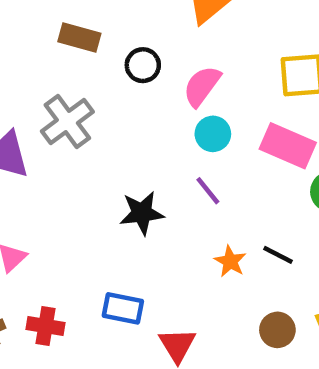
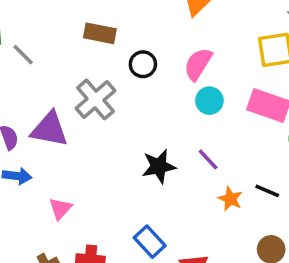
black circle: (143, 65) -> (143, 64), moved
purple line: (208, 191) -> (208, 159), moved
blue rectangle: (123, 308) -> (150, 242), turned 40

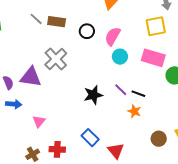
gray line: (23, 55) -> (36, 19), moved
black circle: (143, 64) -> (87, 31), moved
black line: (267, 191) -> (138, 94), moved

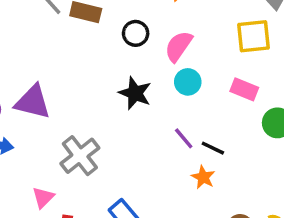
pink rectangle: (153, 58) -> (244, 89), size x0.7
gray cross: (56, 59) -> (80, 156), moved
black star: (93, 95) -> (135, 93), moved, turned 30
pink triangle: (39, 121) -> (43, 197), moved

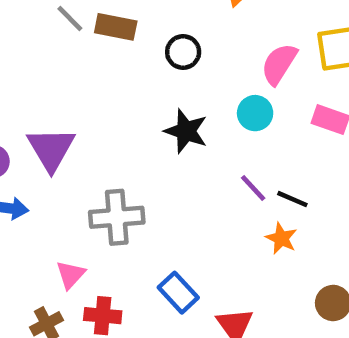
pink semicircle: (179, 46) -> (279, 64), moved
purple triangle: (33, 102) -> (51, 149), turned 48
gray cross: (80, 156) -> (117, 217), turned 36

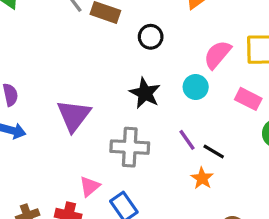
purple triangle: (51, 149) -> (74, 116), moved
gray cross: (117, 217) -> (130, 147), moved
pink triangle: (71, 275) -> (90, 186), moved

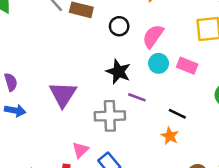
pink semicircle: (217, 55) -> (153, 36), moved
pink rectangle: (248, 99) -> (187, 66), moved
purple line: (187, 140) -> (137, 97), moved, turned -30

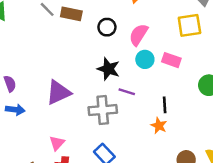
purple triangle: (63, 94) -> (58, 93), turned 36
black line: (177, 114) -> (165, 105), turned 63
pink triangle: (80, 150) -> (57, 143), moved

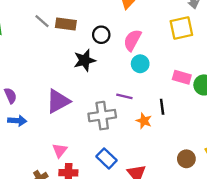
pink rectangle: (171, 60) -> (182, 77), moved
black star: (108, 69) -> (85, 60), moved, turned -30
orange star: (159, 126) -> (144, 121), moved

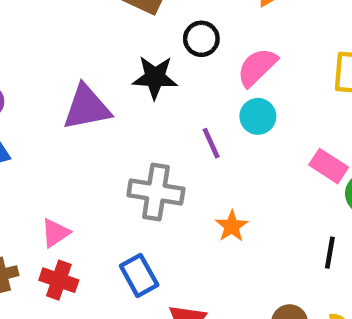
purple line: (124, 96) -> (211, 143), moved, turned 35
purple triangle: (58, 101) -> (87, 107), moved
black line: (162, 107) -> (330, 253), moved

